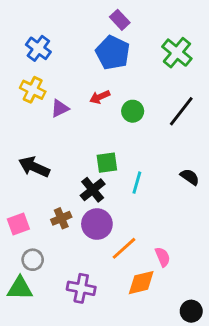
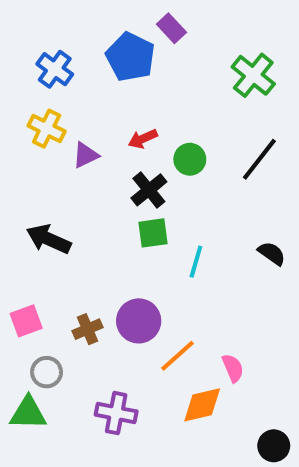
blue pentagon: (113, 53) -> (130, 57), moved
black cross: (93, 190) -> (149, 190), moved
brown cross: (61, 218) -> (87, 329), moved

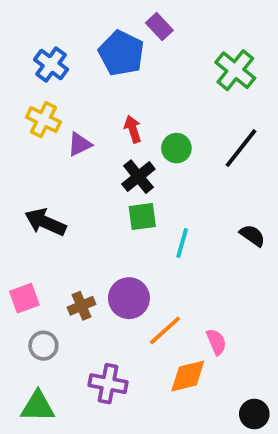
red arrow: (143, 139) -> (133, 129), turned 96
green triangle: (28, 413) -> (38, 406), moved

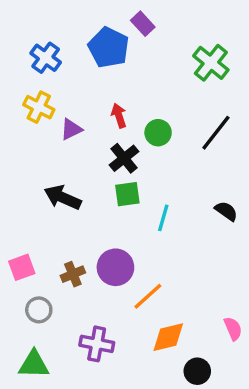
black arrow: (45, 222) -> (63, 197), moved
pink semicircle: (216, 342) -> (233, 329), moved
black circle: (254, 414) -> (197, 371), moved

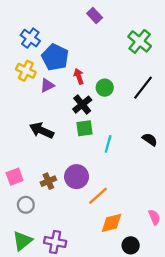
blue pentagon: (109, 47) -> (55, 57), moved
purple cross: (97, 344) -> (55, 242), moved
green triangle: (34, 364) -> (22, 241), turned -40

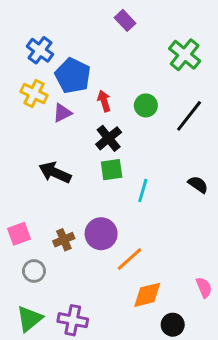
green circle: (105, 88) -> (146, 105), moved

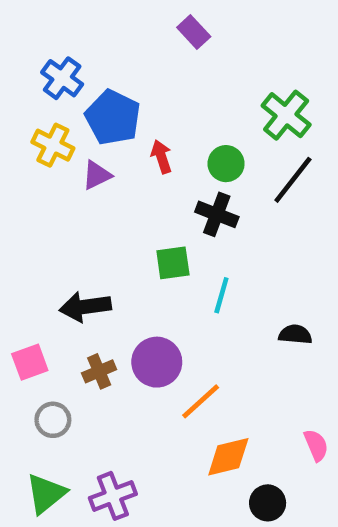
green cross: (185, 55) -> (286, 115), moved
black cross: (109, 138) -> (217, 214), moved, turned -30
black arrow: (55, 173) -> (85, 307), moved, turned -32
black semicircle: (198, 184) -> (295, 334), moved, turned -30
purple cross: (73, 320) -> (113, 496), turned -32

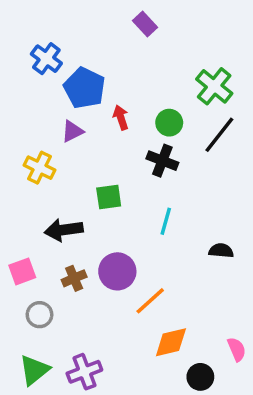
yellow cross: (53, 145) -> (39, 168), moved
green square: (173, 263) -> (109, 197), moved
pink semicircle: (316, 445) -> (237, 349), moved

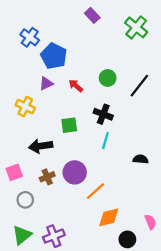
green cross: (214, 86) -> (136, 27), moved
red arrow: (121, 117) -> (76, 86), moved, turned -32
black cross: (162, 161) -> (103, 114), moved

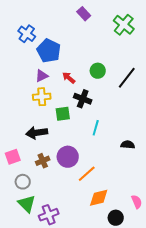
yellow cross: (25, 107) -> (42, 97), moved, turned -30
black cross: (103, 114) -> (83, 99), moved
green triangle: (22, 235) -> (27, 204), moved, turned -36

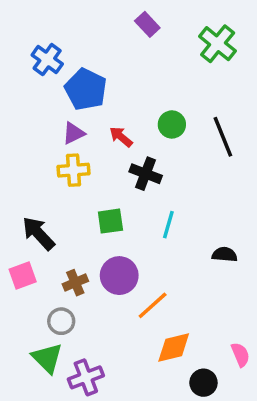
black line: (127, 78) -> (223, 137), turned -60
green square: (63, 114) -> (110, 221), moved
black arrow: (37, 133) -> (38, 233), moved, turned 55
gray circle: (23, 182) -> (61, 321), moved

